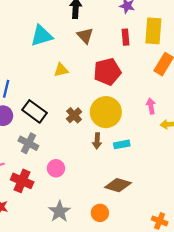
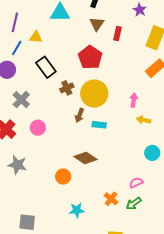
red rectangle: (126, 37) -> (117, 34), moved
yellow triangle: (61, 70) -> (36, 37), moved
red pentagon: (107, 72) -> (90, 57), moved, turned 30
black rectangle: (34, 111) -> (46, 67), moved
gray star: (59, 211) -> (17, 165), moved, turned 30

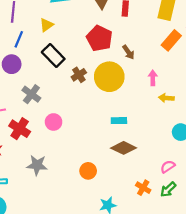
yellow triangle: (36, 37) -> (46, 25), moved, turned -32
brown arrow: (79, 115) -> (128, 52), moved, turned -48
cyan rectangle: (99, 125) -> (119, 121), moved
brown diamond: (85, 158) -> (124, 148), moved

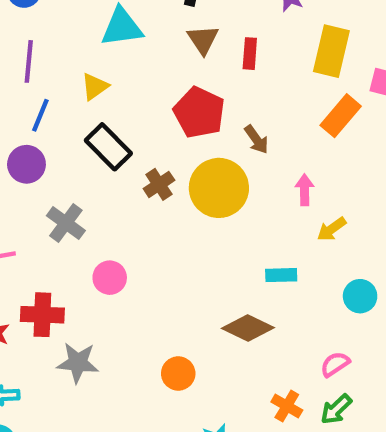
yellow arrow: (166, 98) -> (332, 229), turned -40
cyan rectangle: (119, 121) -> (281, 275), moved
red cross: (20, 129) -> (42, 315), moved, turned -30

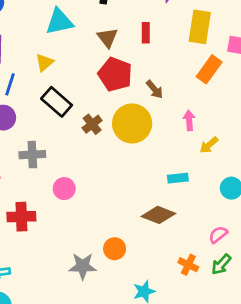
brown triangle: (203, 40) -> (107, 38), moved
gray cross: (66, 223) -> (32, 155), turned -35
gray star: (78, 363) -> (83, 266), moved

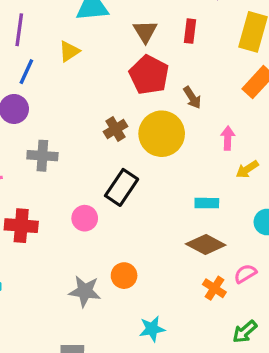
black rectangle: (57, 102) -> (122, 187), moved, turned 76
pink circle: (64, 189) -> (85, 218), moved
brown diamond: (158, 215) -> (206, 244), moved
green arrow: (221, 264) -> (245, 332), moved
orange cross: (188, 265) -> (214, 288), moved

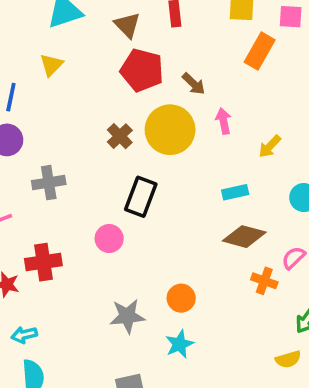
pink arrow: (228, 138) -> (223, 121), moved
orange circle: (124, 276) -> (181, 298), moved
cyan star: (152, 329) -> (180, 344), moved

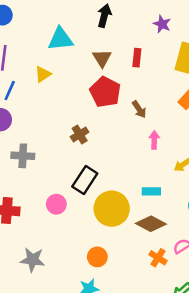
yellow circle: (170, 130) -> (112, 209), moved
gray star: (127, 316) -> (33, 260), moved

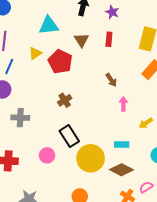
purple star: (162, 24) -> (112, 12), moved
red pentagon: (105, 92) -> (60, 62), moved
black rectangle: (85, 180) -> (69, 136), turned -65

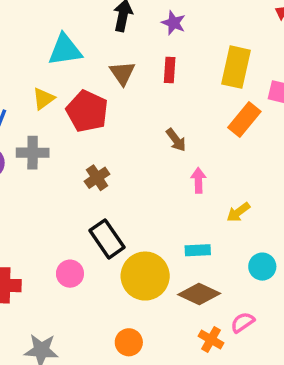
gray cross: (20, 118) -> (33, 153), moved

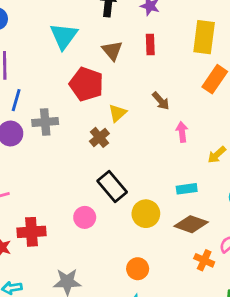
cyan triangle: (65, 50) -> (64, 36), turned -40
yellow triangle: (44, 99) -> (117, 113), moved
yellow circle: (145, 276) -> (146, 214), size x0.7

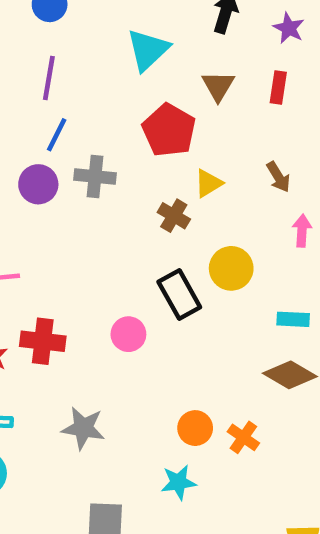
brown cross: (99, 137) -> (174, 216), turned -30
yellow circle: (146, 214) -> (231, 268), moved
orange cross: (204, 260) -> (243, 437), moved

